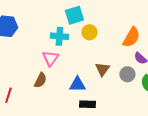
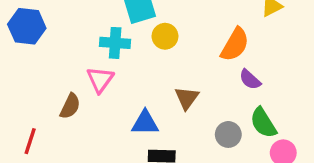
gray circle: (127, 74) -> (228, 134), moved
brown semicircle: (40, 80) -> (70, 106), moved

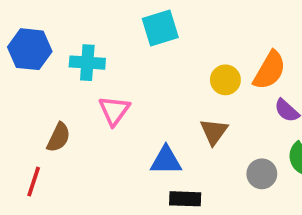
yellow circle: (165, 36) -> (225, 80), moved
cyan cross: (115, 43) -> (87, 63), moved
brown semicircle: (70, 106) -> (59, 137), moved

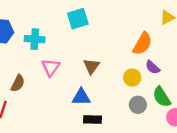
yellow circle: (225, 80) -> (132, 78), moved
brown triangle: (214, 132) -> (91, 66), moved

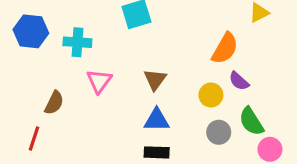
blue triangle: (81, 97) -> (157, 120), moved

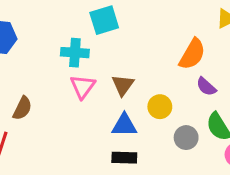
cyan cross: (77, 42) -> (75, 53), moved
pink triangle: (99, 81) -> (83, 87), moved
yellow circle: (211, 95) -> (160, 107), moved

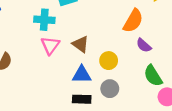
brown triangle: (123, 85) -> (81, 44), turned -30
gray circle: (186, 138) -> (110, 89), moved

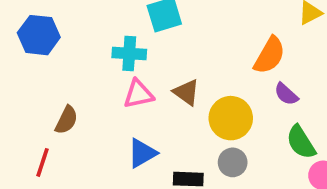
pink triangle: (50, 45) -> (138, 94), turned 42
yellow circle: (109, 61) -> (231, 118), size x1.5
blue triangle: (82, 75) -> (142, 153), moved, turned -30

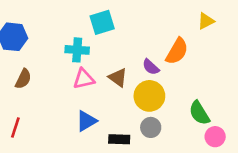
purple semicircle: (286, 94) -> (151, 67), moved
brown semicircle: (66, 120) -> (23, 79), moved

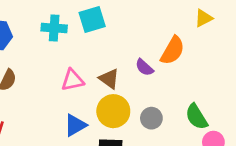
cyan cross: (77, 50) -> (54, 28), moved
yellow circle: (149, 96) -> (113, 111), moved
gray circle: (151, 127) -> (151, 118), moved

